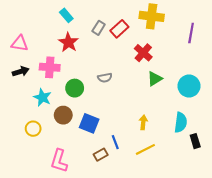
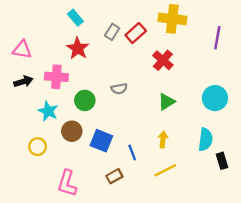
green triangle: (155, 79) -> (166, 102), moved
blue line: (115, 142) -> (132, 152), moved

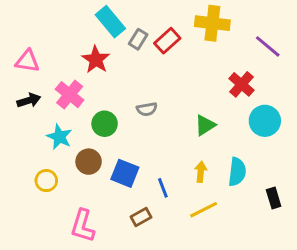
cyan rectangle: (75, 18) -> (110, 22), moved, size x1.5
purple line: (217, 38) -> (268, 46), turned -60
red cross: (163, 60) -> (242, 84), moved
pink cross: (56, 77) -> (70, 95), turned 35
cyan semicircle: (205, 139) -> (237, 172), moved

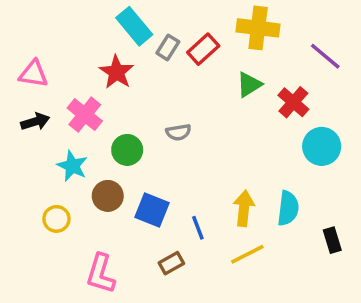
green triangle: (205, 125) -> (249, 85), moved
yellow arrow: (201, 172) -> (244, 208), size x1.4

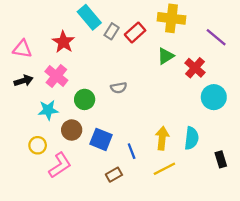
red star: (117, 72) -> (63, 42), moved
cyan star: (72, 166) -> (48, 110), turned -30
pink L-shape: (101, 274) -> (60, 165), moved, turned -140

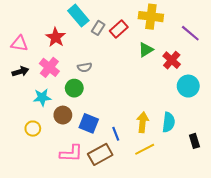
gray semicircle: (119, 88) -> (85, 67), moved
pink L-shape: (60, 165) -> (71, 153), moved, turned 35
brown rectangle: (114, 175) -> (100, 154), size x1.6

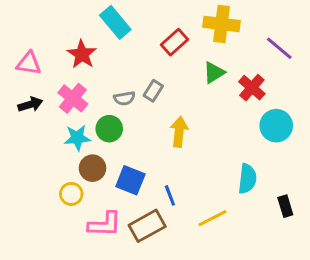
gray rectangle: (98, 28) -> (153, 91), moved
cyan star: (42, 97) -> (77, 138), moved
yellow arrow: (143, 122) -> (179, 132), moved
yellow circle: (33, 129) -> (71, 194), moved

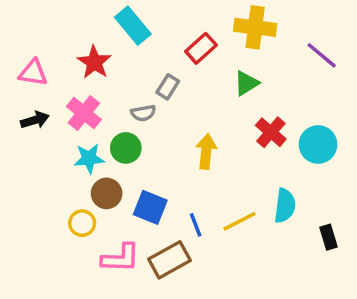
red cross: (252, 88) -> (271, 132), moved
gray rectangle: (153, 91) -> (168, 87), moved
yellow line: (212, 218) -> (239, 221), moved

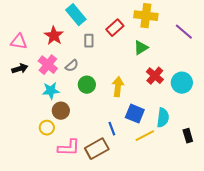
gray rectangle: (168, 87) -> (89, 41), moved, turned -32
gray semicircle: (143, 113) -> (72, 66), moved, turned -32
green circle: (126, 148) -> (87, 85), moved
blue square: (150, 207) -> (135, 114), moved
yellow line: (239, 221) -> (145, 136), moved

